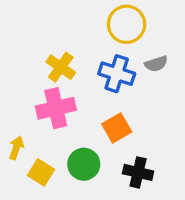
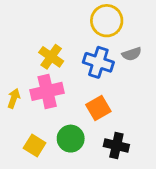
yellow arrow: (16, 148) -> (14, 98), moved

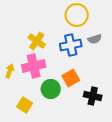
blue cross: (98, 62) -> (71, 45), turned -30
green circle: (71, 139) -> (51, 89), moved
black cross: (116, 146) -> (93, 96), moved

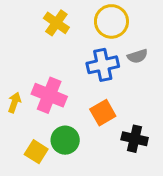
yellow cross: (37, 41) -> (56, 23), moved
pink cross: (34, 66) -> (49, 95), turned 35
green circle: (51, 89) -> (65, 140), moved

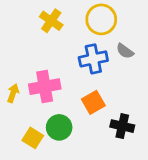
gray semicircle: (137, 56) -> (125, 51), turned 54
pink cross: (49, 95) -> (45, 87), turned -32

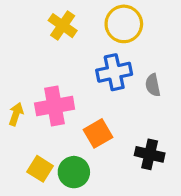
gray semicircle: (125, 51) -> (153, 85), moved, turned 42
orange square: (93, 102) -> (98, 133), moved
green circle: (59, 127) -> (74, 172), moved

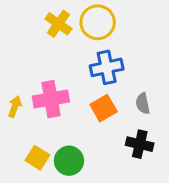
yellow circle: (124, 24) -> (98, 22), moved
gray semicircle: (153, 85) -> (143, 104), moved
orange square: (98, 133) -> (104, 108), moved

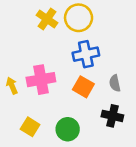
yellow arrow: (15, 107) -> (12, 86), turned -42
orange square: (104, 108) -> (83, 87), turned -30
green circle: (69, 161) -> (68, 129), moved

